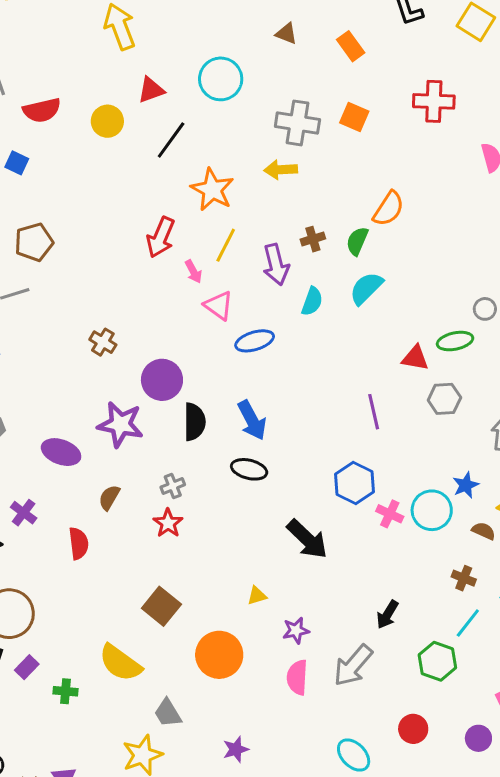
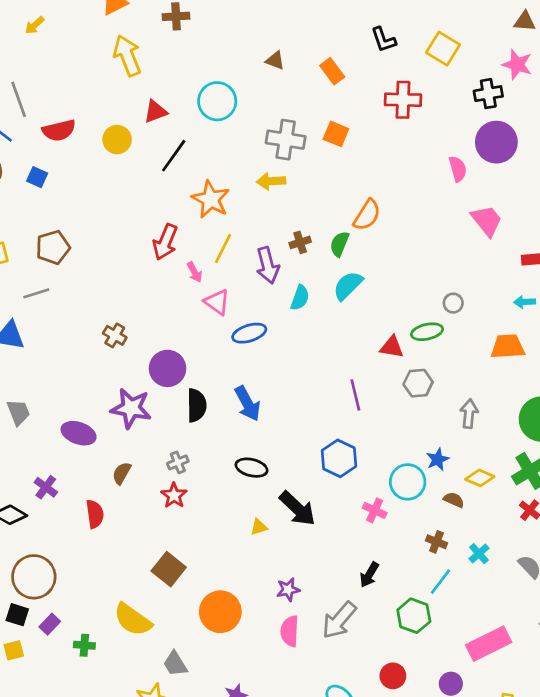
red cross: (434, 101) -> (403, 100), moved
black ellipse: (249, 469) -> (252, 468), moved
pink cross: (390, 514) -> (375, 510), moved
yellow triangle: (257, 596) -> (259, 527), moved

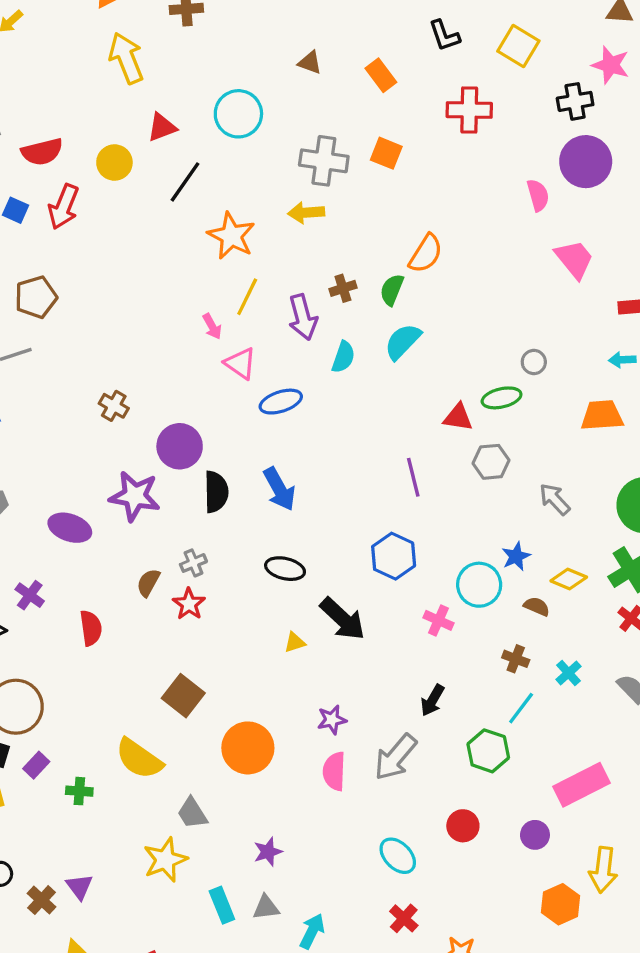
red arrow: (165, 242) -> (64, 207), moved
gray arrow: (469, 414) -> (555, 499), turned -48
brown semicircle: (122, 473) -> (148, 583), moved

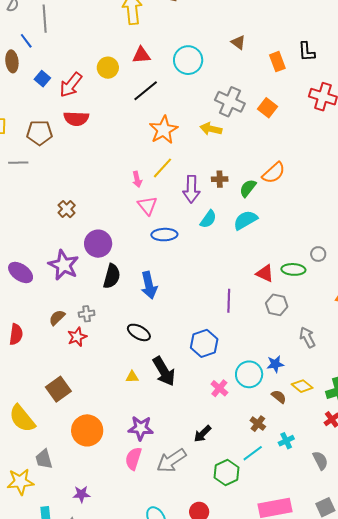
black L-shape: (444, 36) -> (307, 52), moved
red semicircle: (42, 152) -> (76, 119), moved
purple star: (332, 720) -> (141, 428), size x1.4

